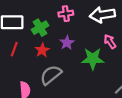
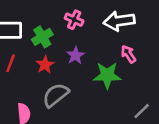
pink cross: (66, 14) -> (74, 20), turned 32

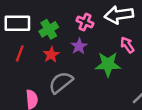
pink cross: (74, 20) -> (85, 22), moved

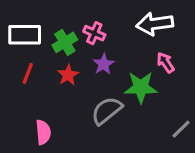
pink cross: (85, 22) -> (94, 33), moved
gray semicircle: (61, 82) -> (107, 111), moved

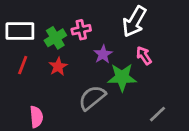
white arrow: (155, 24) -> (134, 22), turned -52
pink cross: (94, 33) -> (81, 30), turned -36
purple star: (104, 64) -> (103, 54), moved

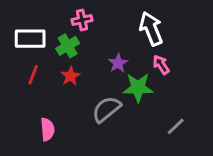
white arrow: (134, 22) -> (151, 29), turned 128
pink cross: (81, 30) -> (82, 20), moved

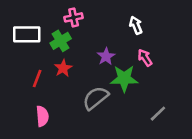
white arrow: (151, 29) -> (136, 25), size x0.6
red line: (33, 75) -> (37, 78), moved

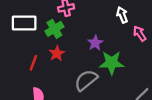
pink arrow: (145, 58) -> (140, 34), moved

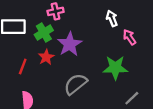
purple star: (95, 43) -> (70, 44), moved, size x1.5
green star: (112, 63) -> (115, 68), moved

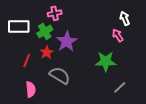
white arrow: (112, 18) -> (125, 18), moved
gray semicircle: (75, 84) -> (60, 75), moved, turned 70

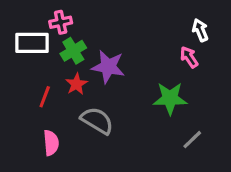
pink cross: (55, 13) -> (61, 22), moved
purple star: (67, 41) -> (108, 67), turned -30

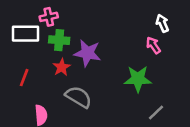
green cross: (73, 51) -> (59, 40), turned 36
red line: (45, 97) -> (24, 78), moved

